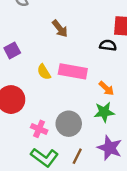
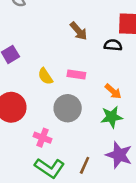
brown arrow: (60, 29) -> (79, 31), moved
pink rectangle: (73, 71) -> (76, 74), size x0.6
gray circle: (69, 124) -> (68, 108), moved

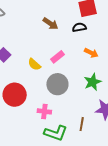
pink rectangle: (76, 74) -> (57, 57), turned -32
orange arrow: (113, 91) -> (91, 53), moved

